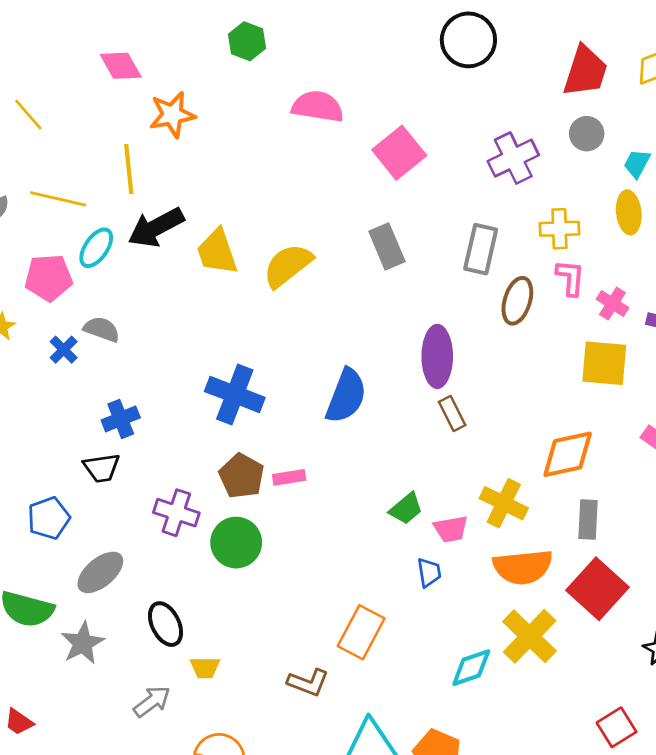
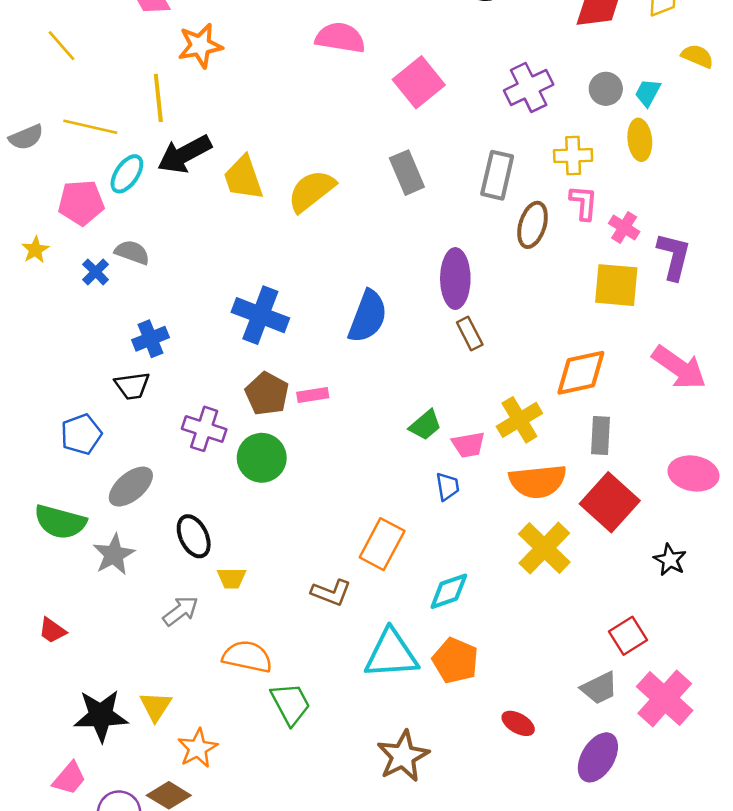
gray circle: (587, 134) -> (606, 89), moved
yellow cross: (504, 503) -> (519, 420), turned 33
cyan diamond: (471, 668) -> (449, 591), moved

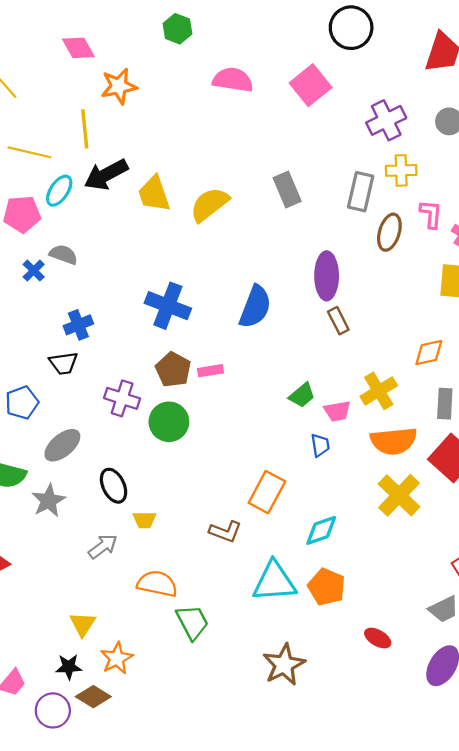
pink square: (419, 82) -> (311, 85), moved
yellow cross: (573, 156) -> (401, 170), moved
orange diamond: (581, 373) -> (429, 353), size x0.7
black star: (101, 716) -> (69, 667), moved, size x0.6

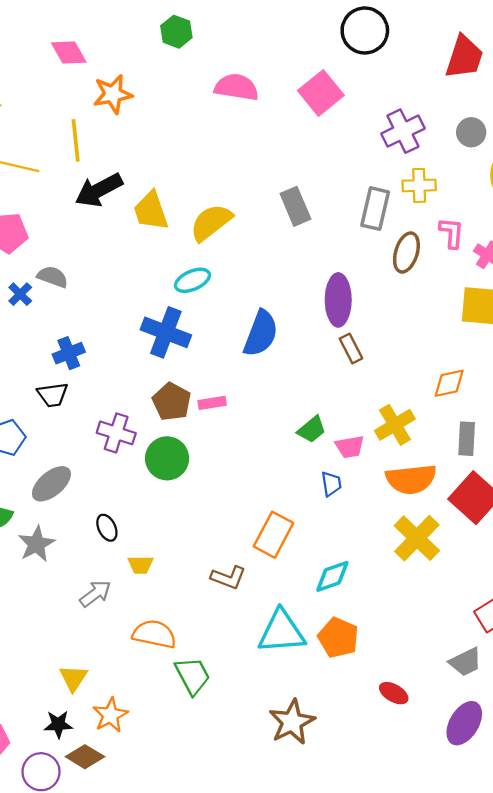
cyan ellipse: (59, 191) -> (192, 280), moved, turned 32
black ellipse: (114, 486) -> (107, 528), size x0.7

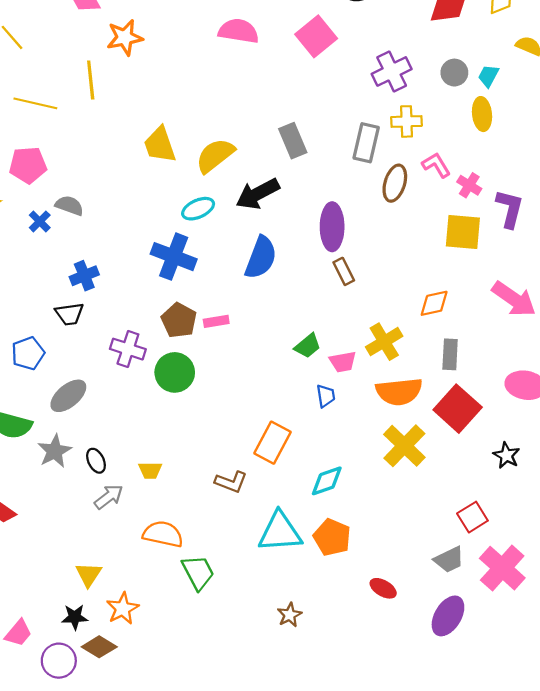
black arrow: (99, 190) -> (258, 194), moved
pink L-shape: (452, 233) -> (436, 165), turned -36
black ellipse: (107, 528) -> (96, 461), moved
brown star: (292, 722) -> (290, 615), size x0.6

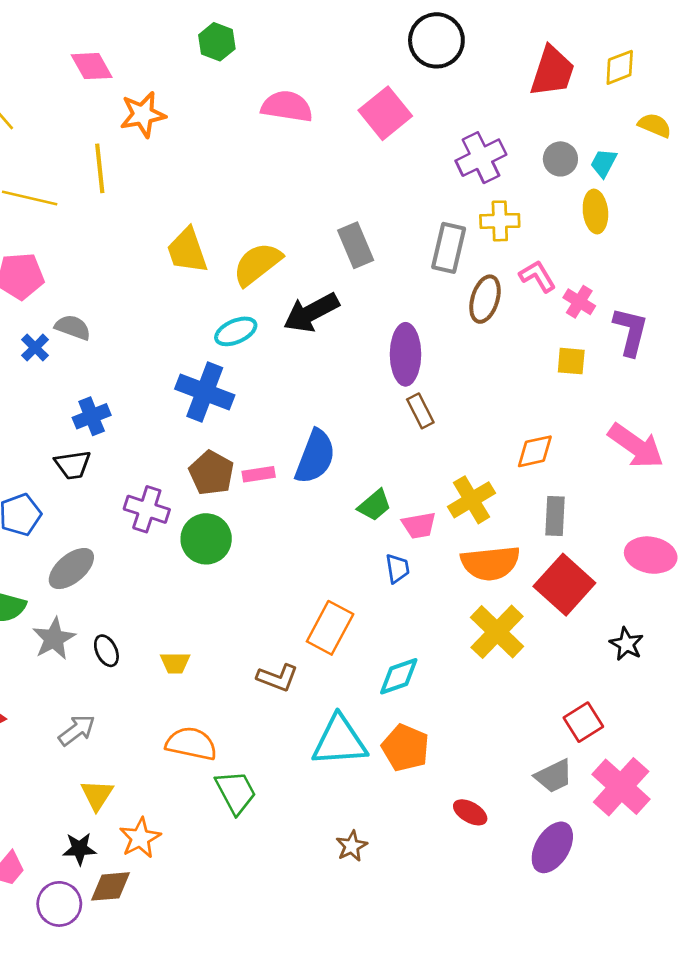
yellow square: (463, 232) -> (571, 361), size x0.6
blue semicircle: (261, 258) -> (315, 457), moved
gray arrow: (109, 497) -> (77, 730), moved
brown diamond: (99, 647) -> (110, 886), turned -36

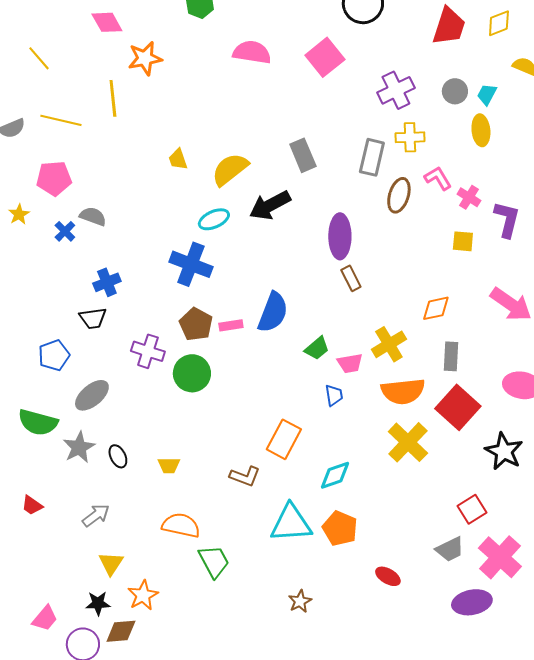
yellow trapezoid: (187, 251) -> (178, 159), size x0.6
black star: (626, 644) -> (504, 451), size x1.5
purple ellipse: (552, 847) -> (472, 602), moved, turned 48

